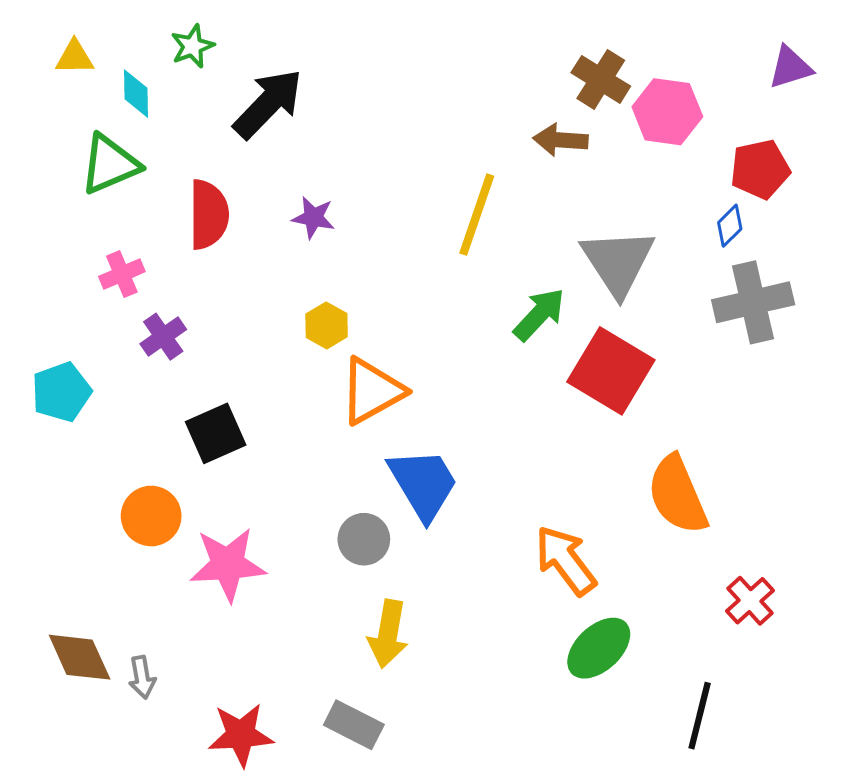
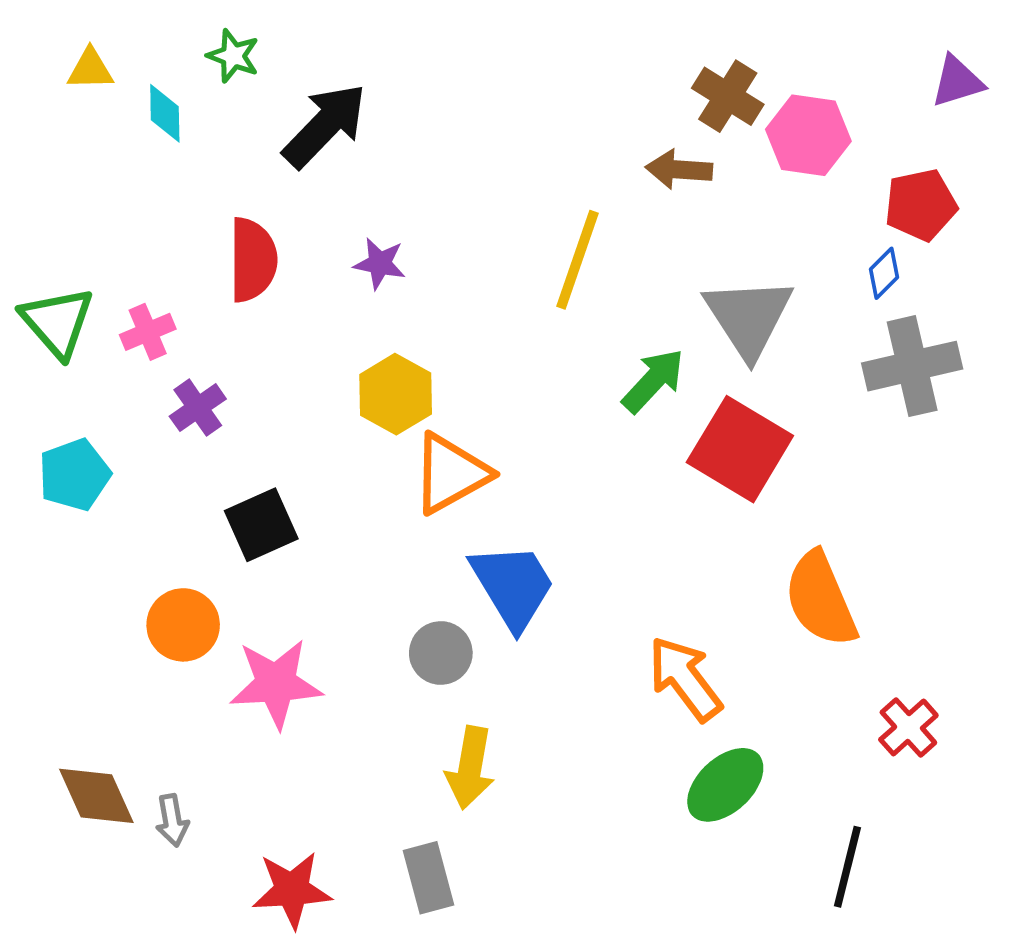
green star: (192, 46) -> (233, 56), turned -30
green triangle: (110, 164) -> (57, 322), moved, turned -48
yellow hexagon: (327, 325) -> (396, 394), size x1.4
gray rectangle: (354, 725) -> (429, 878), turned 48

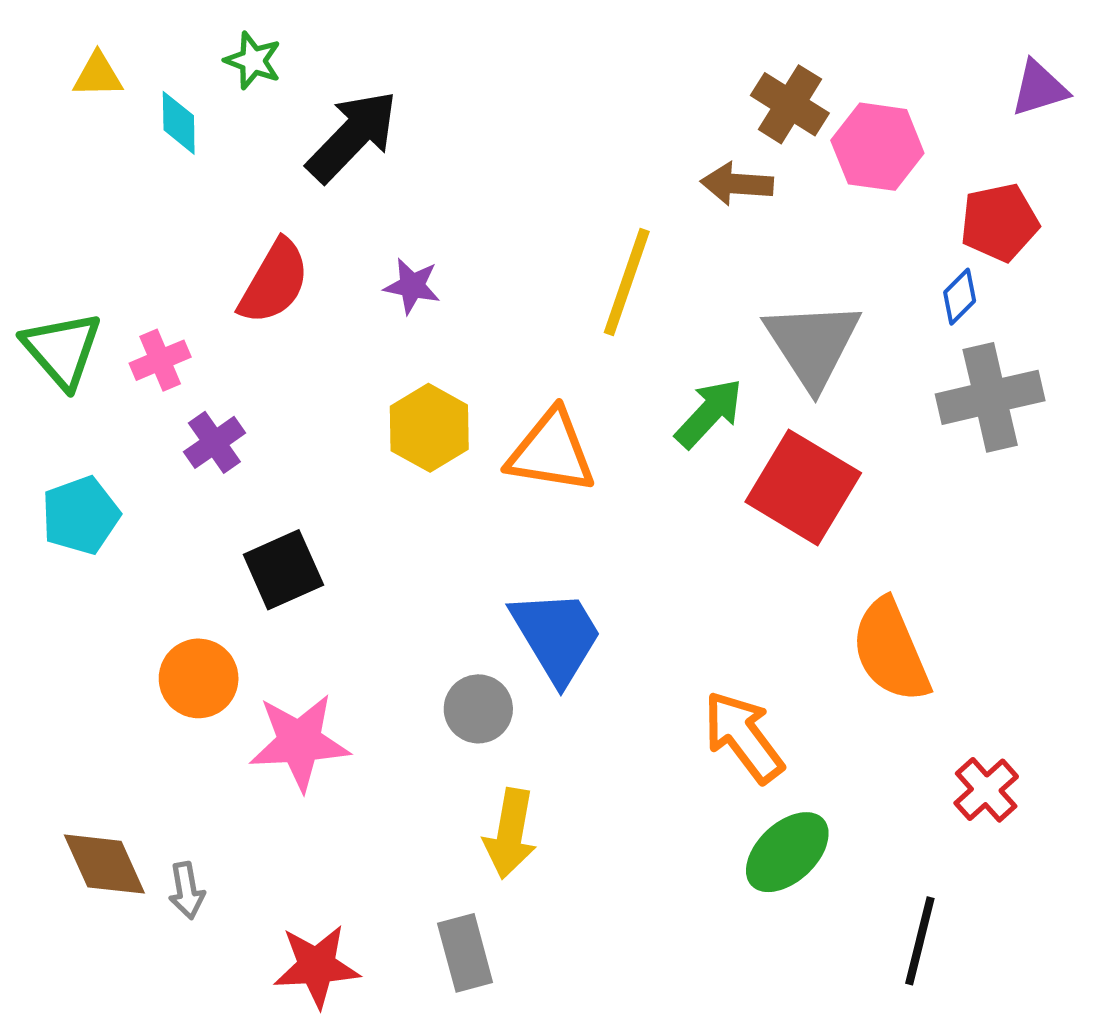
red semicircle: (253, 260) -> (274, 282), turned 30
orange triangle: (451, 474) -> (551, 452), moved, turned 38

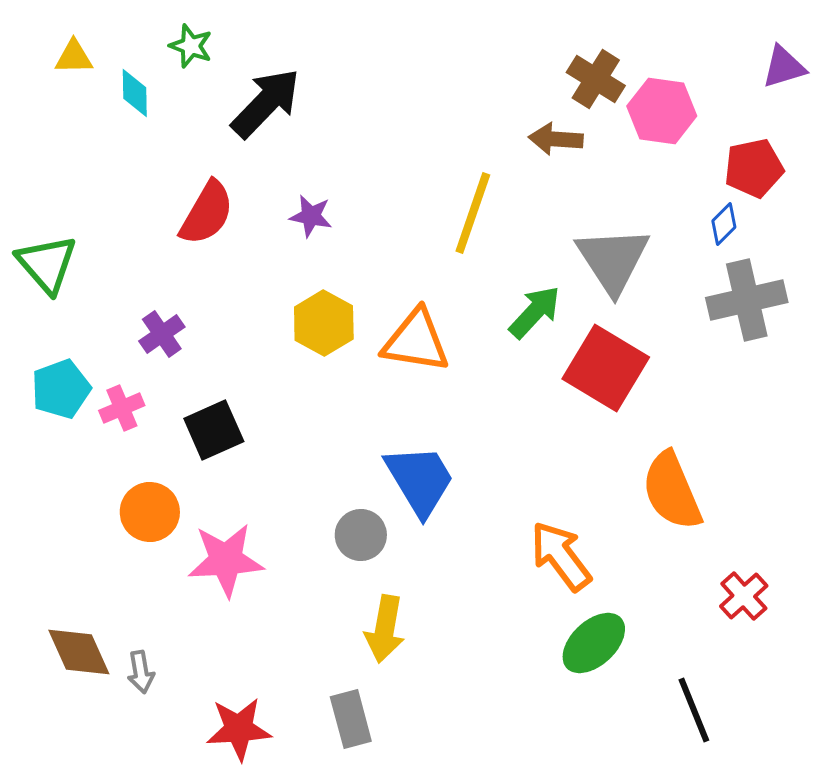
pink cross: (160, 360) -> (122, 408), moved
black line: (920, 941) -> (694, 710), turned -36

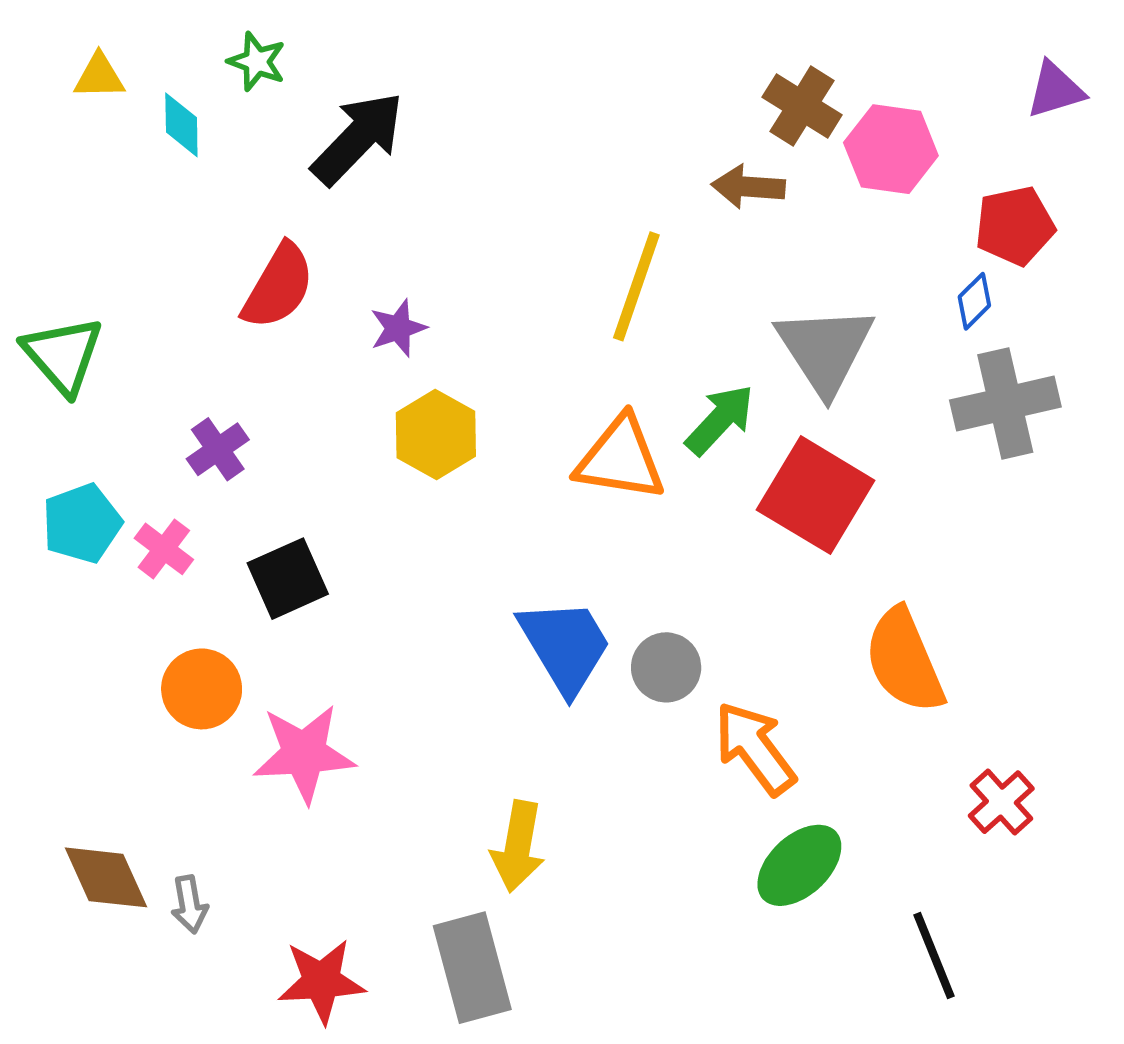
purple star: (311, 216) -> (398, 328), moved, turned -30
orange triangle: (416, 341) -> (620, 459), moved
pink cross: (122, 408) -> (164, 549), turned -30
gray circle: (361, 535) -> (666, 667), moved
gray rectangle: (351, 719) -> (472, 968), size x1.4

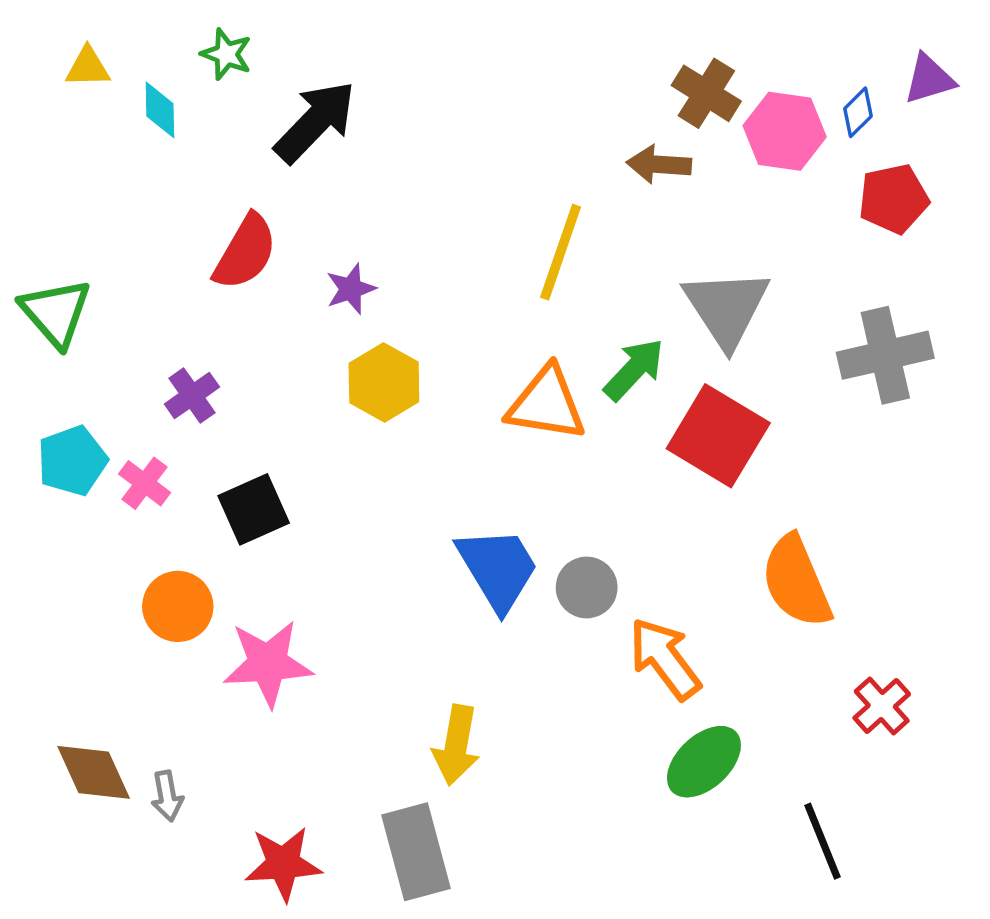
blue diamond: (974, 301) -> (858, 112), moved

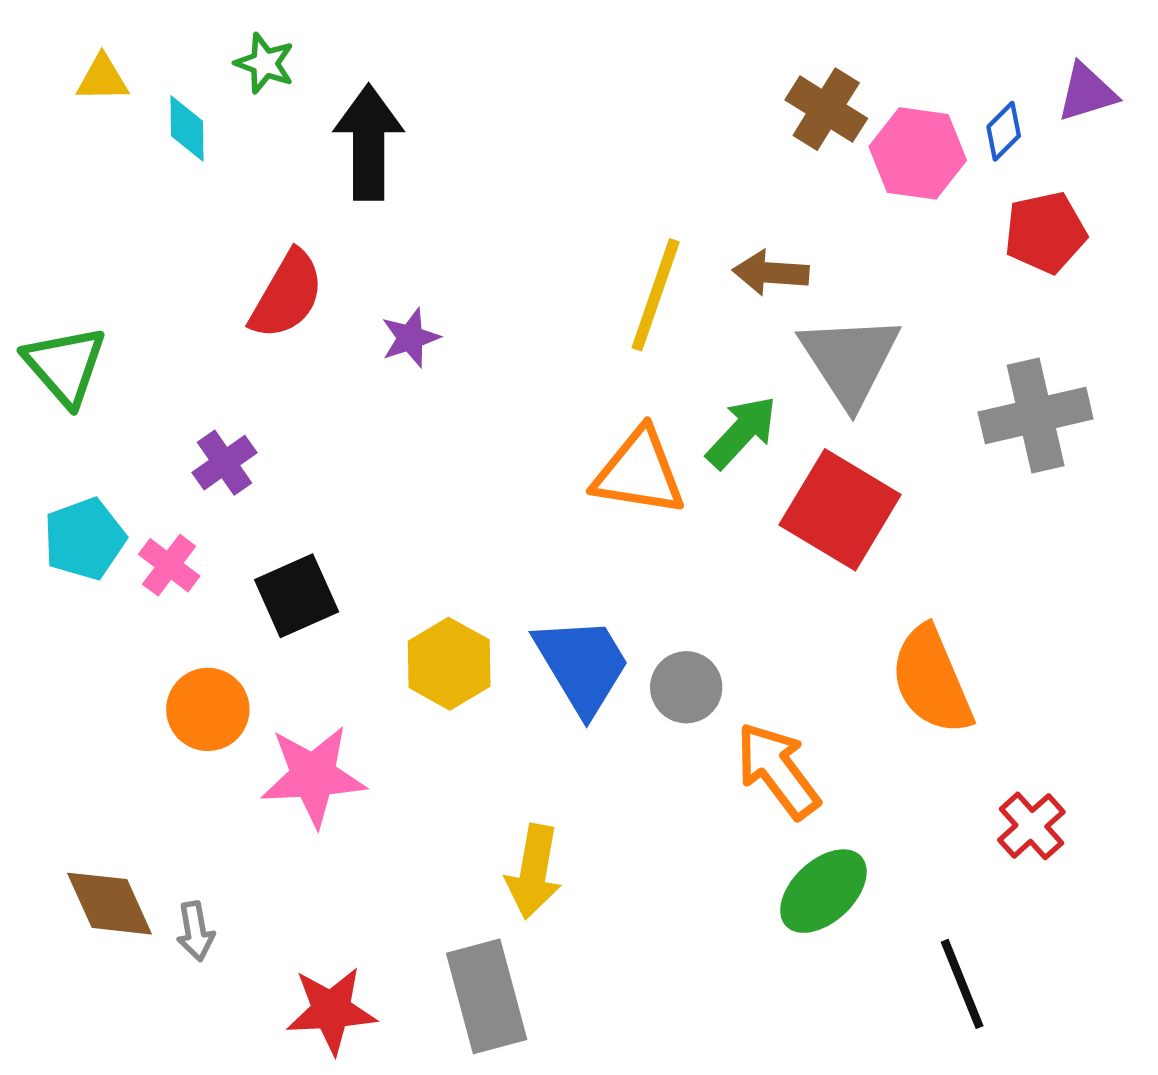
black arrow: (315, 122) -> (369, 142), turned -44
brown arrow: (659, 164) -> (771, 273), moved
yellow hexagon: (384, 382) -> (449, 664), moved

